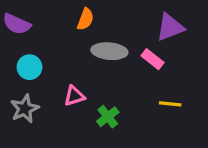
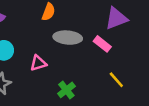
pink triangle: (74, 96) -> (38, 63), moved
yellow line: (170, 104) -> (116, 80), turned 42

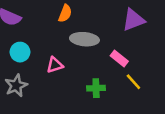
pink rectangle: (102, 44) -> (119, 58), moved
green cross: (66, 90) -> (96, 88), moved, turned 36

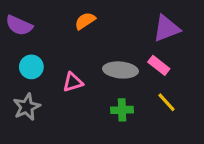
orange semicircle: (65, 13) -> (85, 21), turned -144
gray ellipse: (84, 39) -> (120, 70), moved
pink rectangle: (119, 58) -> (159, 65), moved

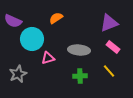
pink rectangle: (159, 65) -> (113, 47), moved
cyan circle: (31, 67) -> (32, 39), moved, size x1.5

